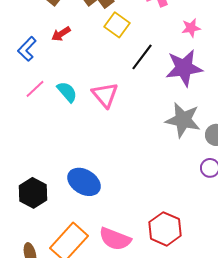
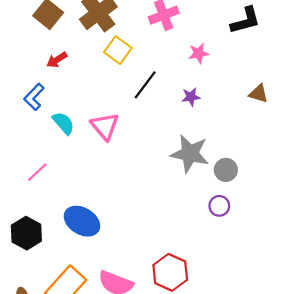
blue L-shape: (27, 49) -> (34, 97), moved
purple star: (184, 68) -> (191, 97), size x0.5
pink line: (35, 89) -> (37, 172), moved

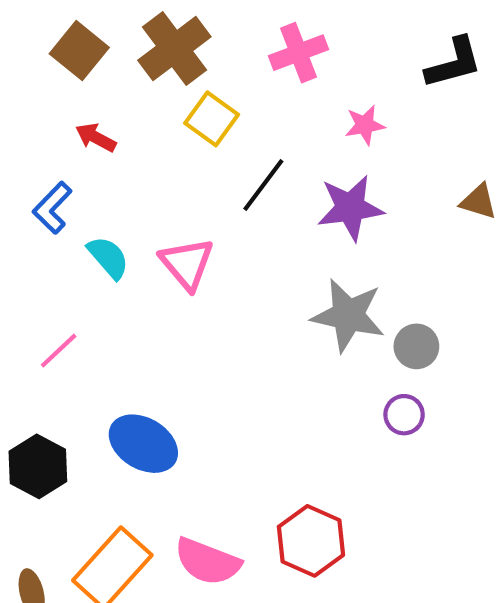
red arrow: (57, 60) -> (96, 137), turned 60
purple star: (191, 97) -> (350, 208), size x1.8

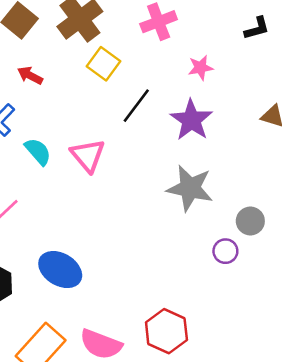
black L-shape: (454, 63) -> (257, 28), size x0.7
purple star: (350, 208) -> (191, 120), turned -30
gray circle: (416, 346) -> (250, 221), moved

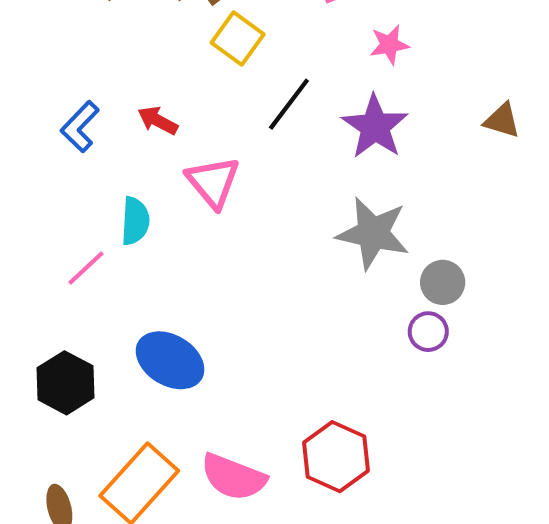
red arrow: (30, 75) -> (158, 121), moved
cyan semicircle: (38, 152) -> (135, 221), moved, turned 44
gray circle: (250, 221) -> (443, 282), moved

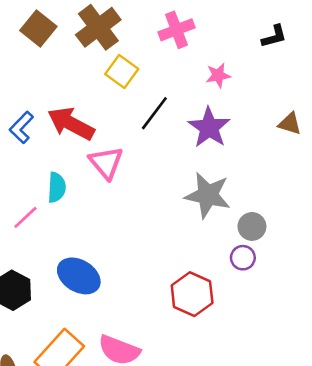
red arrow: (158, 121) -> (71, 124), size x1.8
red hexagon: (336, 457) -> (192, 294), moved

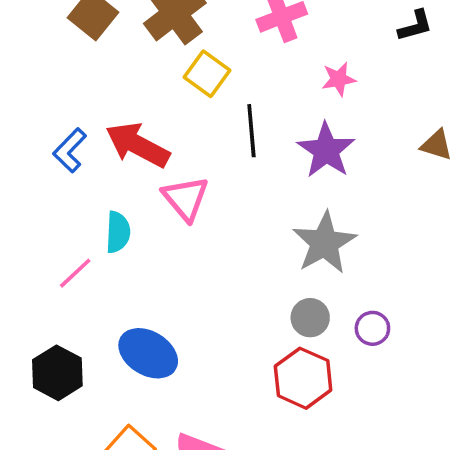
black line: (154, 113) -> (251, 131), turned -42
gray star: (208, 195) -> (324, 243), turned 30
gray circle: (252, 226) -> (310, 318), moved

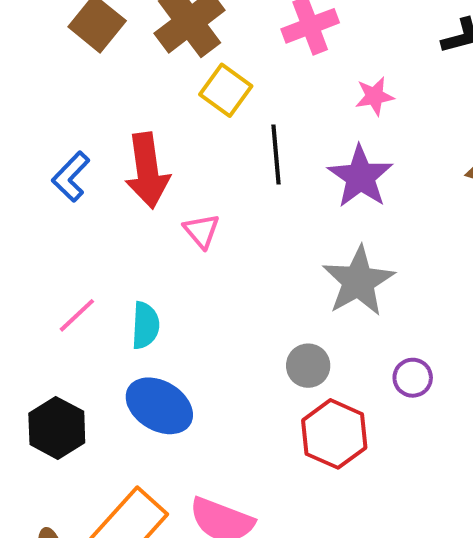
red arrow: (137, 145) -> (147, 171), turned -126
pink triangle: (186, 198) -> (202, 231), size x0.7
cyan semicircle: (118, 232) -> (145, 325), moved
gray circle: (310, 318) -> (308, 366), moved

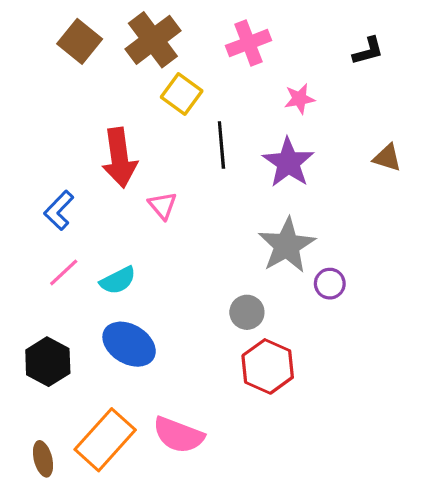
blue L-shape: (71, 177) -> (59, 210), moved
cyan semicircle: (145, 325) -> (118, 280), turned 60
purple circle: (413, 378) -> (330, 284), moved

